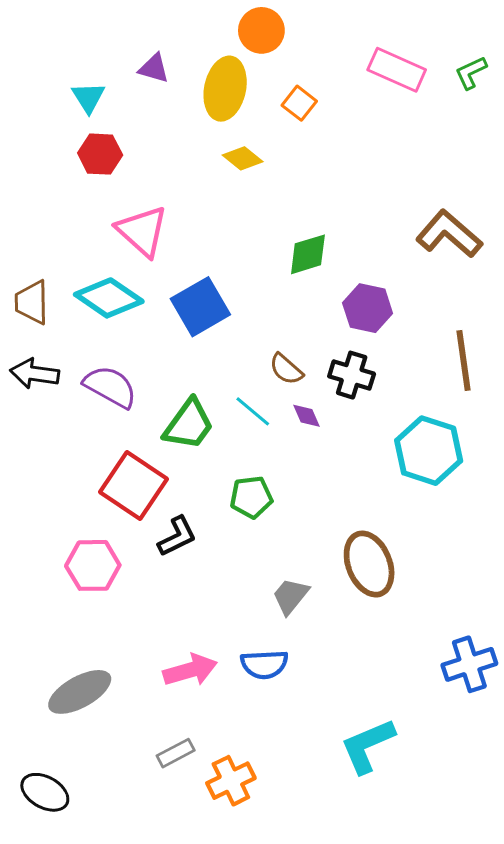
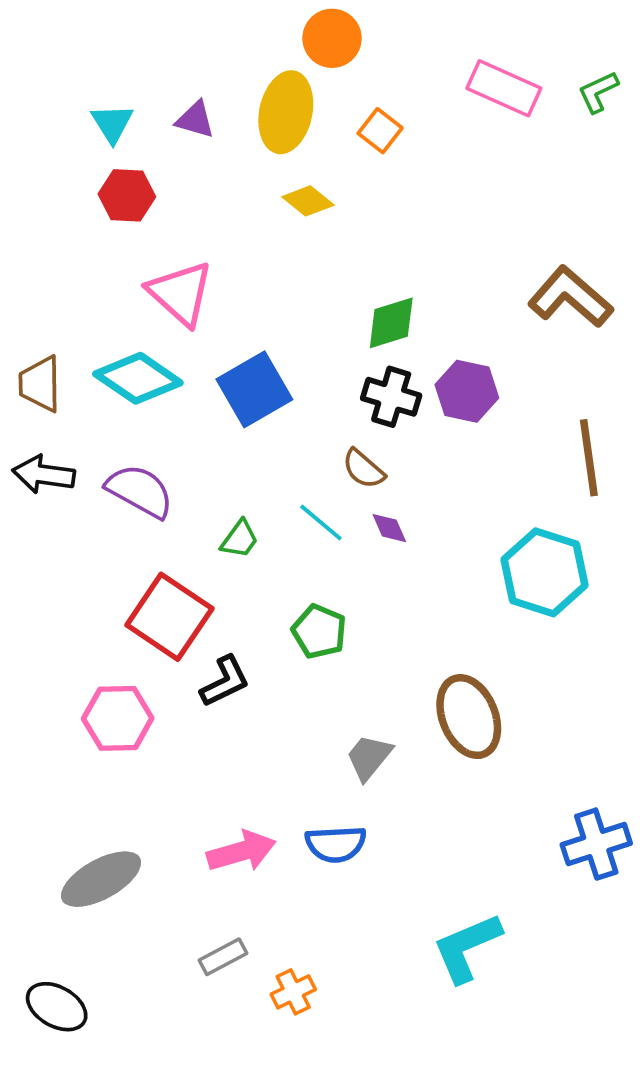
purple triangle: (154, 68) -> (195, 120), moved
black cross: (352, 375) -> (391, 397), moved
green trapezoid: (189, 424) -> (240, 539), size x0.6
green pentagon: (251, 497) -> (319, 632), turned 30
orange cross: (231, 781) -> (293, 992), size x0.7

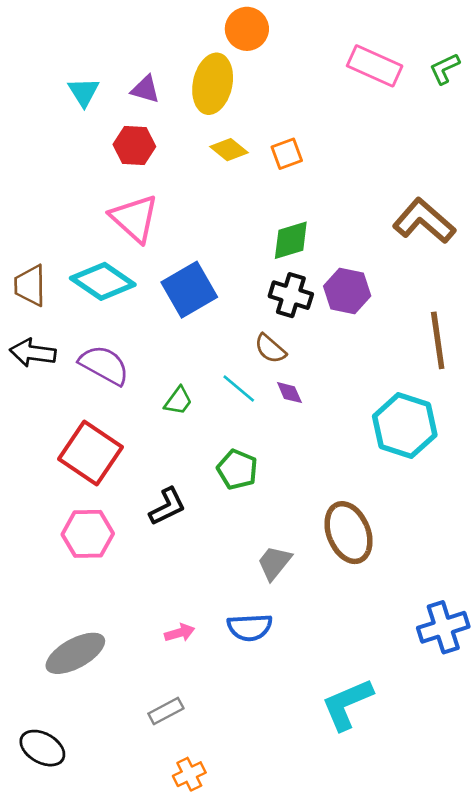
orange square: (380, 131) -> (287, 154), moved, turned 32
red hexagon: (127, 195) -> (134, 146), moved
red square: (169, 617) -> (90, 453), moved
pink arrow: (241, 851) -> (180, 633), size x0.6
orange cross: (293, 992) -> (189, 774), moved

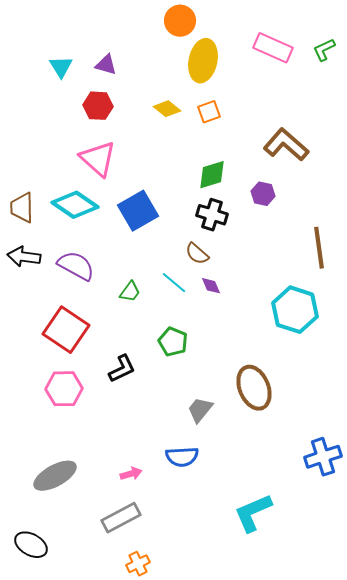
yellow ellipse: (213, 84) -> (203, 61), moved
brown L-shape: (424, 221) -> (286, 145), moved
purple hexagon: (347, 291) -> (263, 194), moved, size x0.7
pink arrow: (180, 633) -> (131, 474), moved
gray rectangle: (166, 711) -> (121, 518), size x1.5

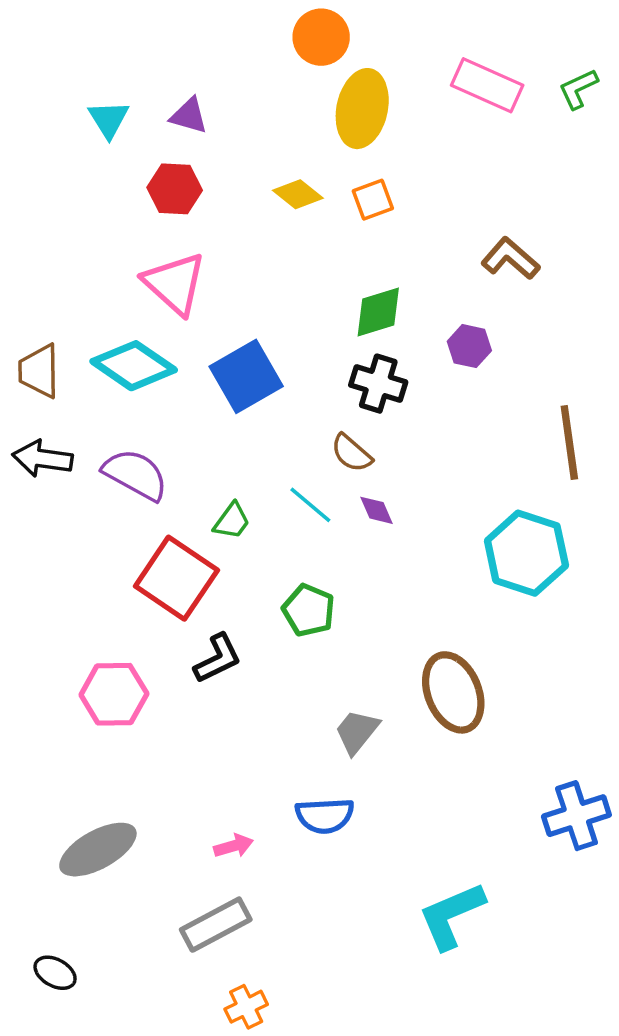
brown L-shape: (286, 145) -> (510, 259), size x0.7
red square: (66, 330) -> (176, 578), moved
black ellipse: (31, 545) -> (55, 973), size x0.7

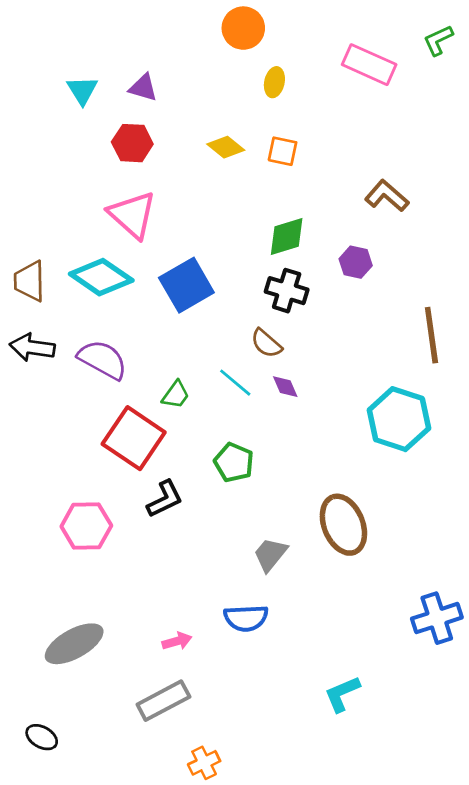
green L-shape: (578, 89) -> (438, 40), moved
yellow ellipse: (362, 109) -> (274, 82), size x0.5
orange square: (373, 200) -> (283, 151), turned 32
cyan L-shape: (451, 916) -> (342, 694), size x0.7
orange cross: (246, 1007) -> (204, 763), moved

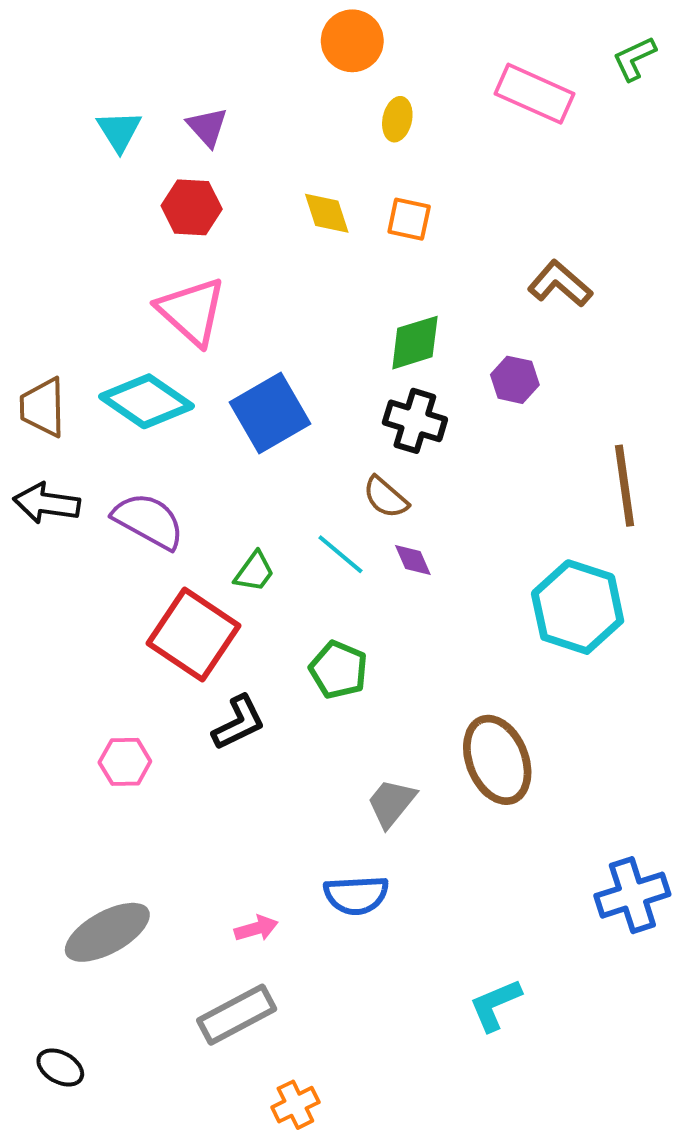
purple triangle: (143, 88) -> (207, 127), turned 32
yellow diamond: (226, 147) -> (327, 213), turned 33
pink hexagon: (86, 526) -> (125, 762), size x0.7

